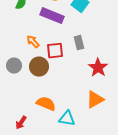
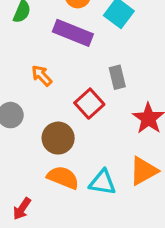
red square: (55, 51) -> (89, 104), moved, turned -36
brown circle: (39, 67) -> (58, 138), moved
cyan triangle: (67, 119) -> (102, 182), moved

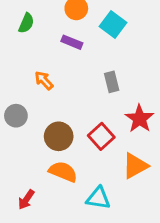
purple rectangle: (73, 33) -> (72, 42), size x0.6
red square: (89, 104) -> (101, 136), moved
cyan triangle: (102, 182) -> (98, 198), moved

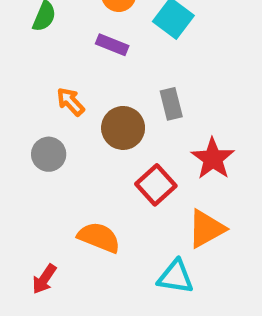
gray circle: (16, 116) -> (49, 154), moved
brown circle: (59, 136) -> (123, 128), moved
cyan triangle: (98, 198) -> (176, 277), moved

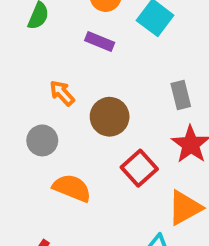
gray rectangle: (171, 104) -> (181, 95), moved
orange semicircle: (99, 237) -> (72, 188), moved

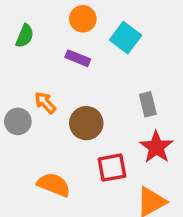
gray circle: (42, 140) -> (18, 121), moved
red square: (139, 168) -> (112, 168), turned 32

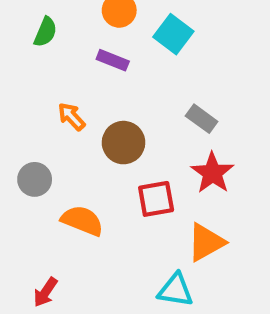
gray rectangle: (148, 104) -> (202, 119), turned -40
gray circle: (18, 121) -> (35, 179), moved

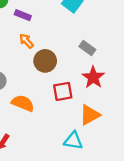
purple rectangle: (113, 60) -> (23, 15), moved
orange arrow: (71, 117) -> (26, 41), moved

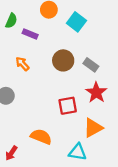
orange arrow: (26, 41) -> (22, 64), moved
brown circle: (45, 61) -> (63, 60), moved
orange semicircle: (23, 103) -> (41, 137), moved

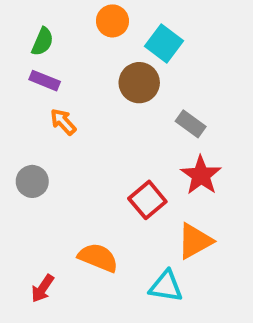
purple rectangle: (30, 34) -> (45, 81), moved
brown circle: (63, 60) -> (139, 83), moved
red square: (68, 106) -> (147, 200), turned -30

